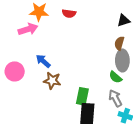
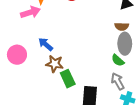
brown semicircle: (119, 43) -> (122, 26), turned -104
green rectangle: (82, 96) -> (68, 79), moved, turned -36

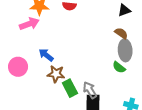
brown semicircle: (122, 26) -> (121, 33), turned -144
gray arrow: (118, 81) -> (90, 90), moved

